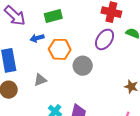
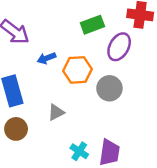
green rectangle: (53, 16) -> (92, 25), moved
purple ellipse: (105, 39) -> (119, 47), moved

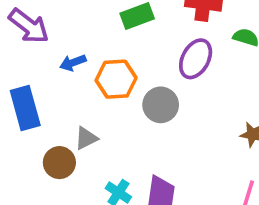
purple ellipse: (119, 47) -> (196, 59), moved
brown circle: (16, 129) -> (59, 163), moved

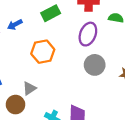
blue arrow: (73, 63) -> (15, 25), moved
gray circle: (161, 105) -> (95, 65), moved

